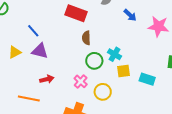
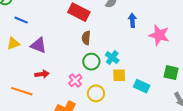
blue arrow: (130, 15) -> (132, 20), turned -144
blue line: (33, 31) -> (21, 20), moved, turned -32

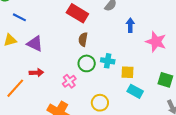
cyan cross: (112, 58) -> (108, 61), turned -32
yellow square: (119, 75) -> (127, 72), moved
orange line: (22, 91) -> (15, 88), turned -70
yellow circle: (96, 93) -> (100, 103), moved

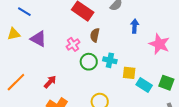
brown semicircle: (83, 39) -> (95, 35), moved
red arrow: (36, 73) -> (50, 82), moved, turned -48
pink cross: (69, 81) -> (73, 44), moved
cyan rectangle: (135, 91) -> (144, 85), moved

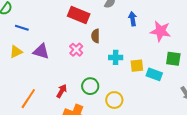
green circle: (89, 62) -> (90, 86), moved
green square: (166, 83) -> (173, 59), moved

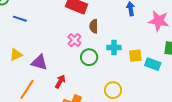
purple triangle: (41, 51) -> (39, 62), moved
yellow triangle: (16, 52) -> (16, 55), moved
green circle: (90, 86) -> (89, 57), moved

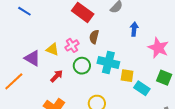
cyan cross: (114, 48) -> (108, 63), size x1.5
yellow triangle: (16, 55) -> (52, 49), moved, turned 32
red arrow: (60, 82) -> (57, 76), moved

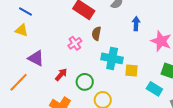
yellow triangle: (52, 49) -> (22, 30), moved
green circle: (82, 66) -> (85, 82), moved
cyan rectangle: (142, 88) -> (154, 89), moved

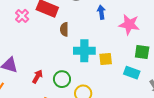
pink cross: (75, 43) -> (22, 16), moved

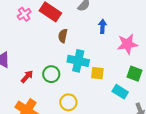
pink star: (129, 24) -> (127, 44), turned -30
green circle: (62, 79) -> (51, 74), moved

